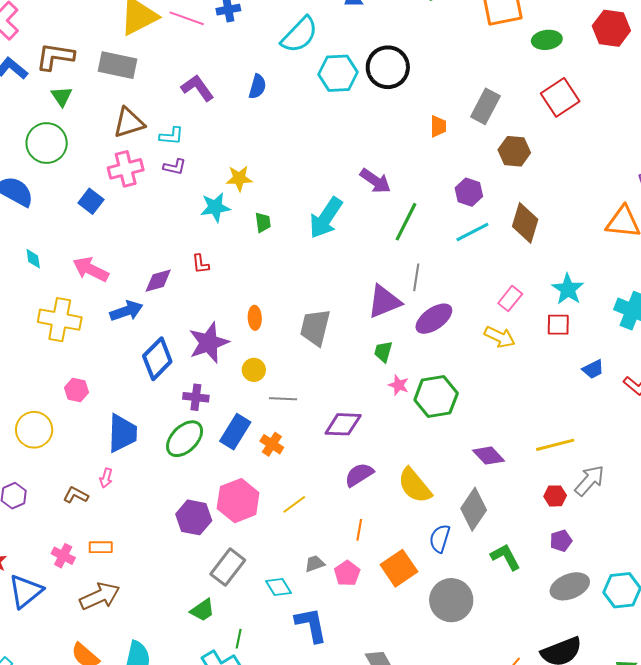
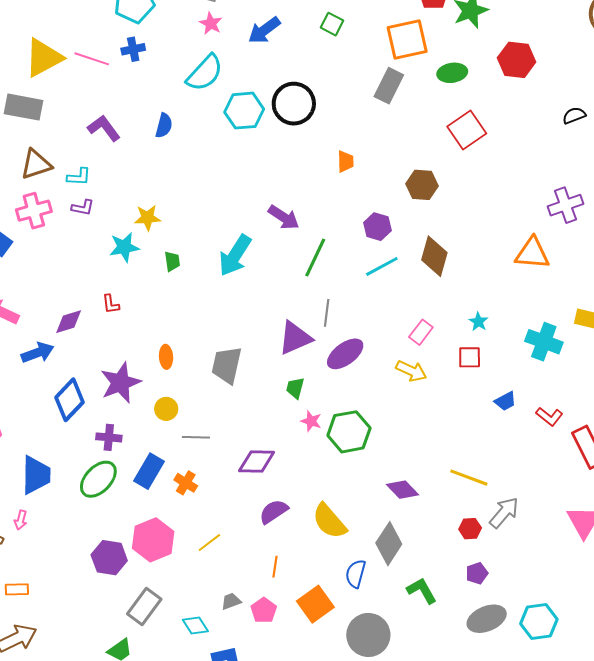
gray rectangle: (485, 106) -> (389, 86), moved
cyan star: (568, 289) -> (478, 322), size x0.6
yellow line: (555, 445) -> (469, 478), turned 36

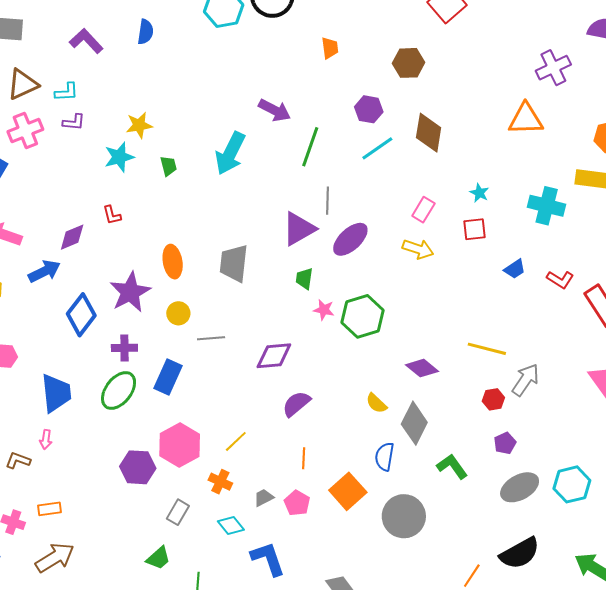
orange ellipse: (166, 357) -> (173, 262), size x1.4
orange cross: (186, 483) -> (220, 482), moved
yellow semicircle: (329, 521) -> (376, 403), moved, size x0.6
gray rectangle: (144, 607) -> (178, 512), size x0.7

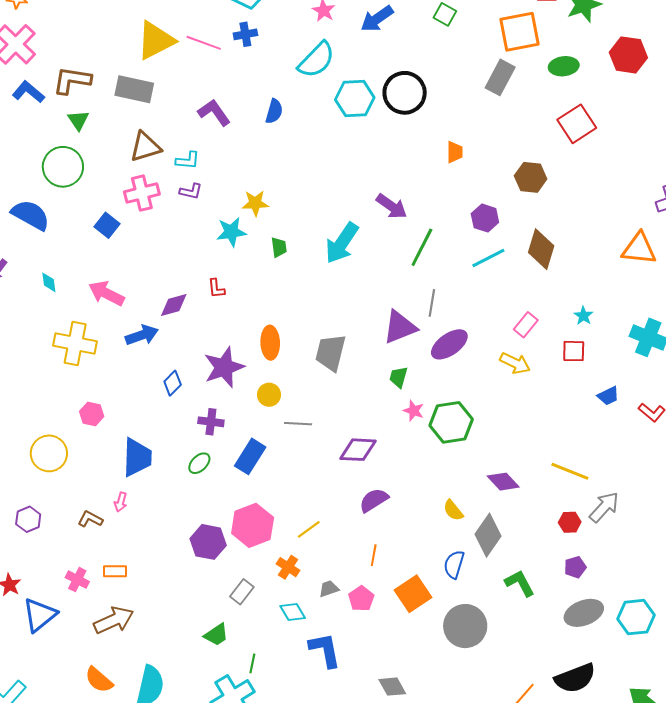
blue diamond: (81, 315) -> (173, 383), size x0.6
green ellipse: (119, 391) -> (199, 463), size x0.6

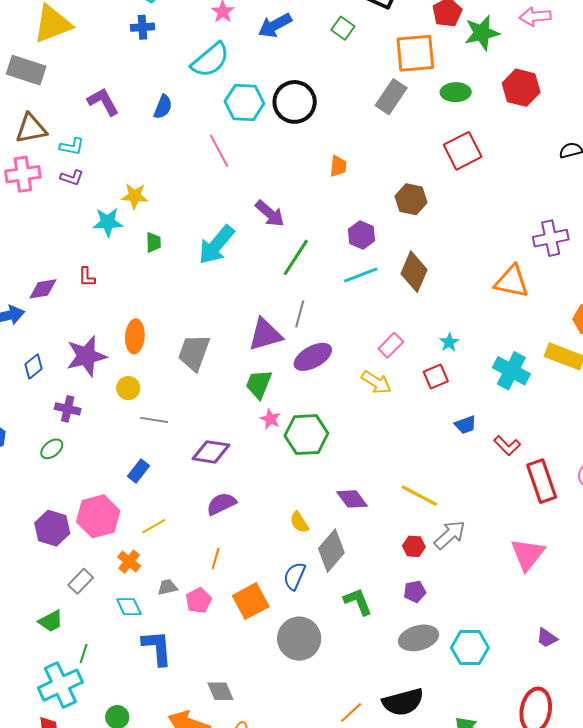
pink line: (204, 43) -> (219, 151), moved, turned 36
red square: (574, 351) -> (436, 376), turned -30
green trapezoid: (398, 377) -> (259, 384), size x1.4
blue rectangle: (250, 456) -> (138, 471), moved, size x0.7

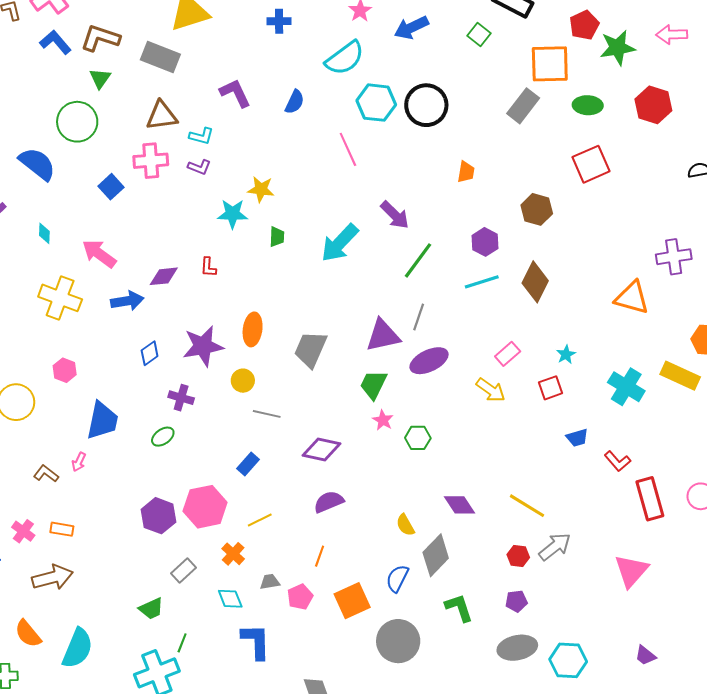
green hexagon: (306, 435) -> (418, 438), size x0.6

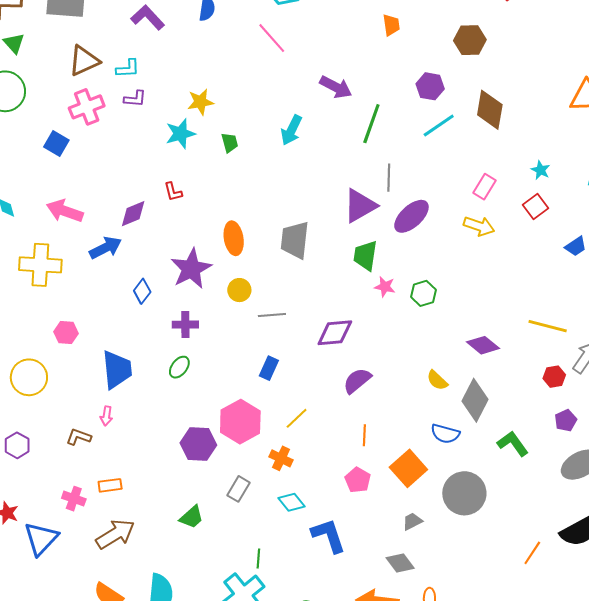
cyan arrow: (340, 243) -> (291, 130), size x0.7
blue semicircle: (397, 578) -> (445, 434), turned -84
gray trapezoid: (270, 582) -> (412, 521), moved
green trapezoid: (151, 609) -> (192, 517), moved

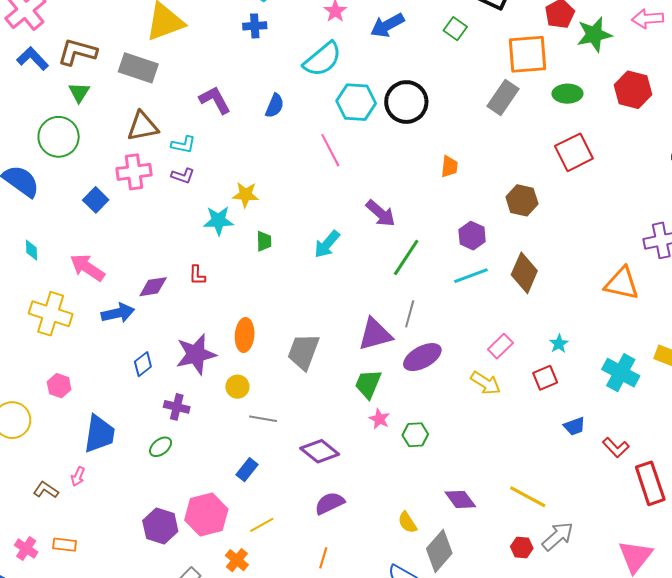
purple diamond: (335, 333) -> (320, 451), turned 30

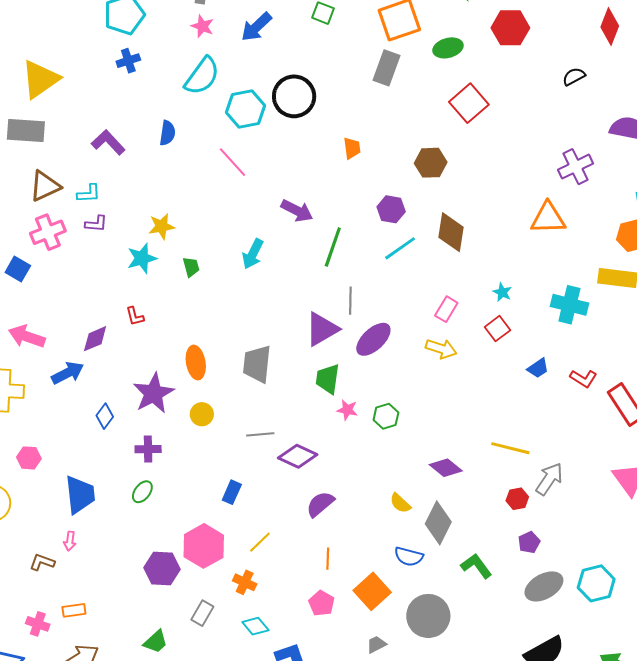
gray line: (263, 419) -> (260, 434), moved

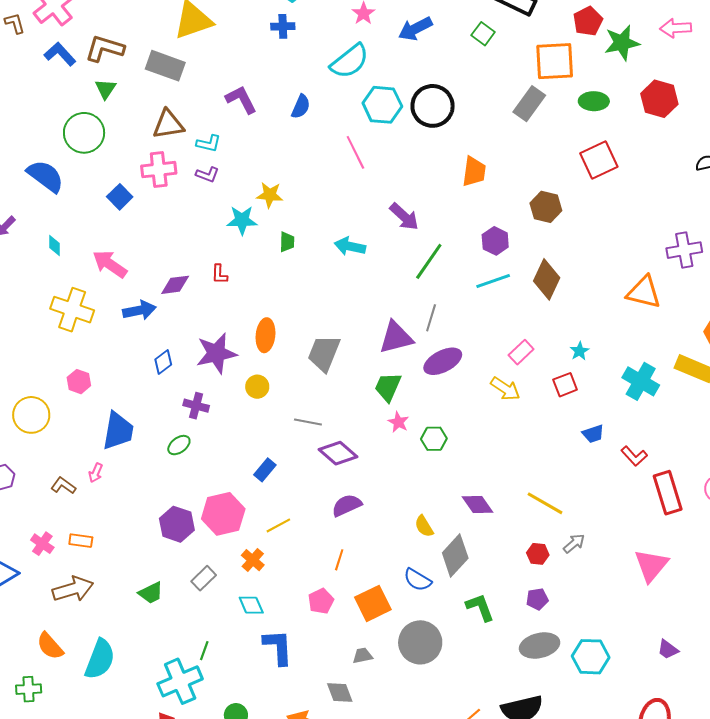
orange trapezoid: (352, 148) -> (474, 171), size x1.4
cyan arrow: (253, 254) -> (350, 246), turned 60
gray arrow: (549, 479) -> (574, 543), size x0.7

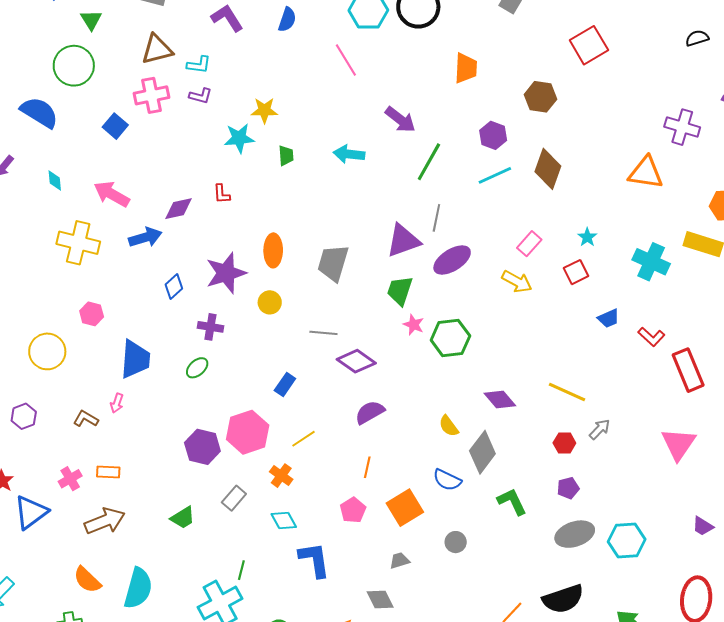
purple cross: (684, 250) -> (682, 127), turned 32
green hexagon: (434, 439) -> (450, 338), size x1.5
pink cross: (42, 544) -> (70, 479), turned 30
gray circle: (420, 642) -> (456, 542), size x0.5

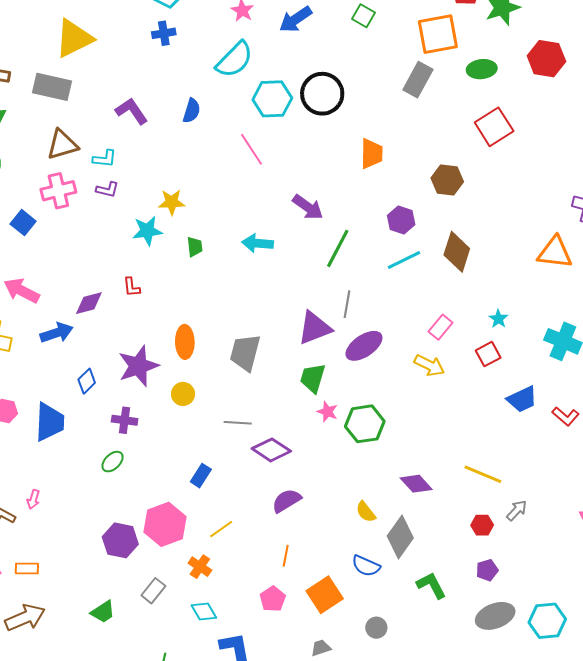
blue trapezoid: (609, 318) -> (522, 399), size x1.4
blue trapezoid: (135, 359) -> (50, 422), moved

